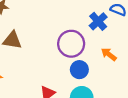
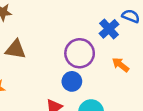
blue circle: (79, 70) -> (72, 81), moved

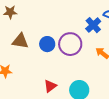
blue circle: (72, 81) -> (47, 44), moved

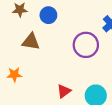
blue circle: (47, 44) -> (48, 15), moved

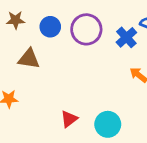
purple circle: (86, 45) -> (86, 29), moved

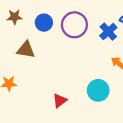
cyan circle: (108, 124) -> (98, 90), moved

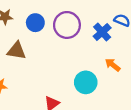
cyan circle: (98, 90) -> (86, 82), moved

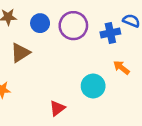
blue cross: (102, 32) -> (110, 33), turned 30
brown triangle: (17, 51) -> (20, 53), turned -42

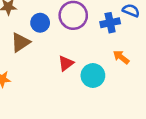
blue circle: (40, 23) -> (40, 23), moved
red triangle: (57, 108) -> (66, 63), moved

